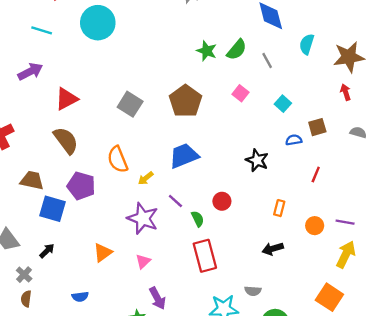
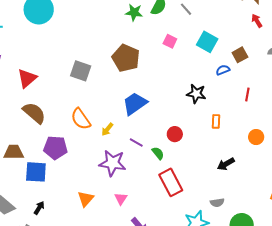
cyan square: (283, 104) -> (207, 42), size x1.5
orange rectangle: (279, 208) -> (216, 121), moved

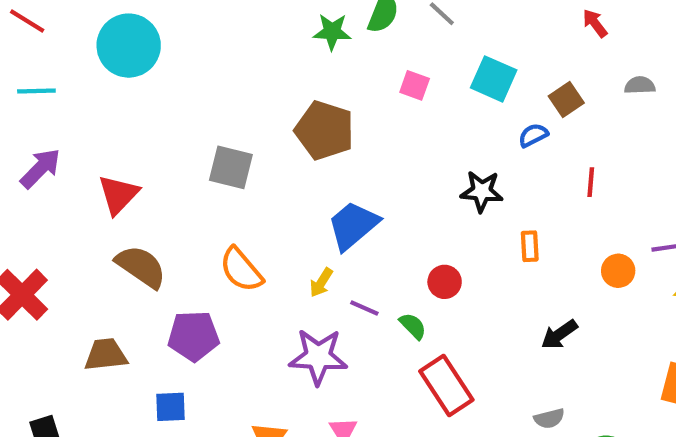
yellow arrow: (107, 129) -> (321, 283), moved
blue square: (36, 172) -> (170, 407), moved, size x0.7

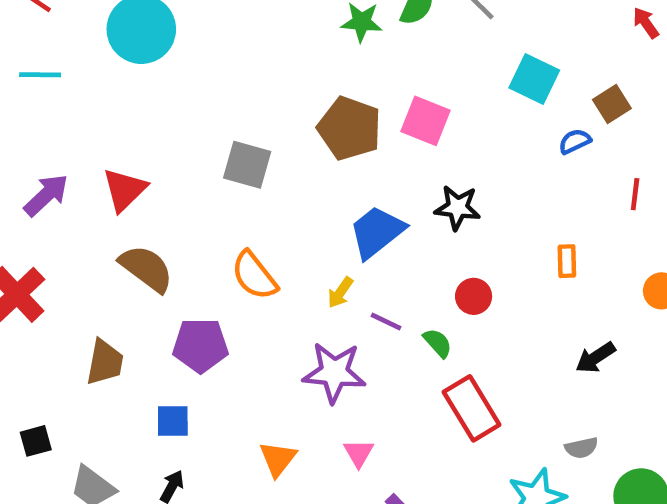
pink square: (415, 85) -> (425, 121), moved, size x1.5
purple arrow: (40, 168) -> (46, 195), moved
black star: (482, 191) -> (458, 208), moved
brown trapezoid: (106, 355) -> (105, 362), turned 105

